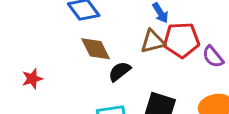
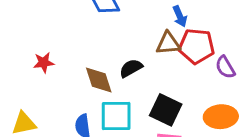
brown diamond: (96, 49) -> (99, 80), moved

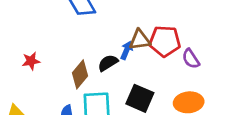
blue arrow: (180, 16) -> (127, 50), moved, turned -132
brown diamond: (99, 80) -> (80, 74), turned 60

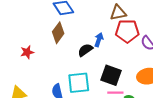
brown triangle: (140, 40) -> (118, 13), moved
brown diamond: (80, 74) -> (58, 33), moved

